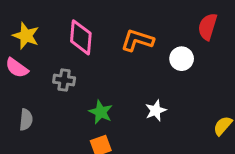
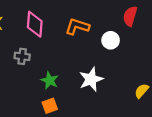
white star: (156, 111) -> (91, 79), size x1.5

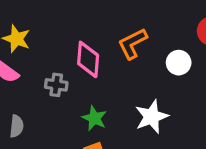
pink diamond: (35, 24) -> (88, 59), moved
orange L-shape: (77, 26) -> (133, 44), turned -45

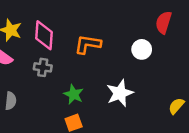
orange L-shape: (133, 44) -> (88, 44), moved, turned 36
pink diamond: (88, 59) -> (44, 35), moved

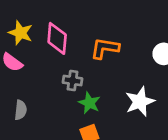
gray cross: (43, 67) -> (73, 81), moved

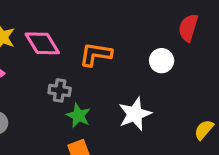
pink diamond: (57, 38) -> (42, 43), turned -36

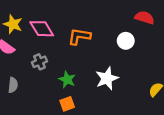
red semicircle: (188, 28) -> (145, 18), turned 90
gray cross: (60, 90) -> (39, 62), moved, turned -32

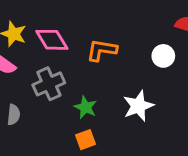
gray cross: (39, 62) -> (49, 84), size x1.5

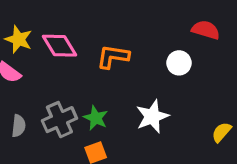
gray cross: (49, 84) -> (59, 120), moved

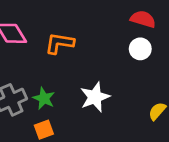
white circle: (179, 63) -> (140, 49), moved

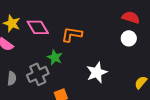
green star: (44, 98) -> (55, 57), moved

